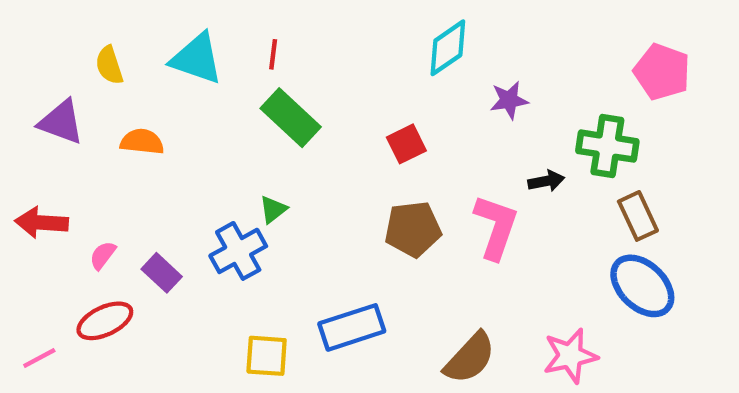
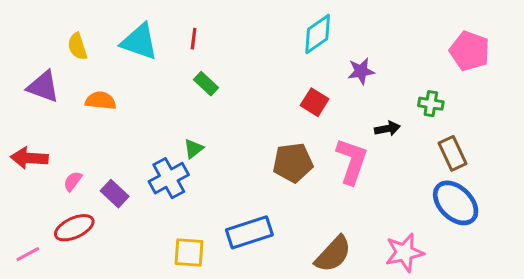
green rectangle: (291, 118) -> (206, 84), size x0.6
red square: (406, 144) -> (315, 102), moved, turned -32
green cross: (607, 146) -> (431, 104), size x0.6

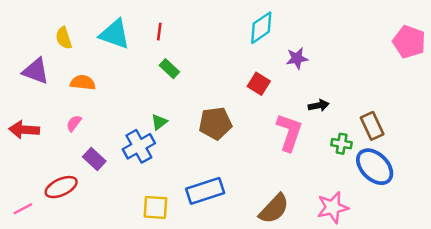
pink pentagon: (470, 51) -> (409, 42), moved
green cross: (431, 104) -> (342, 144), moved
brown pentagon: (293, 163) -> (215, 123), moved
pink semicircle: (73, 181) -> (74, 123), moved

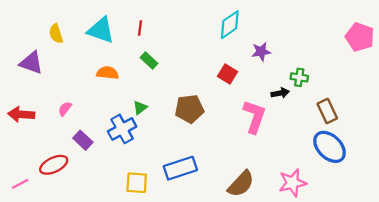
orange semicircle: (83, 83) -> (108, 73), moved
green cross: (342, 144) -> (299, 77), moved

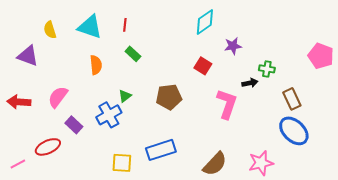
pink pentagon: (360, 37) -> (321, 56), moved
orange semicircle: (108, 73) -> (96, 65), turned 78
pink semicircle: (65, 109) -> (58, 97), size x1.6

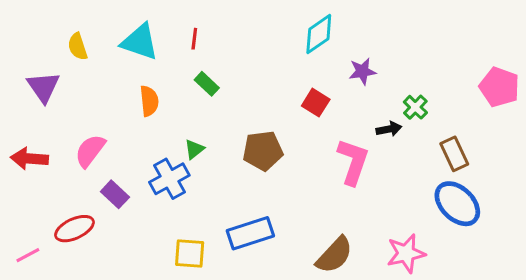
purple triangle: (28, 56) -> (43, 87), turned 35
green cross: (267, 69) -> (415, 107), turned 35

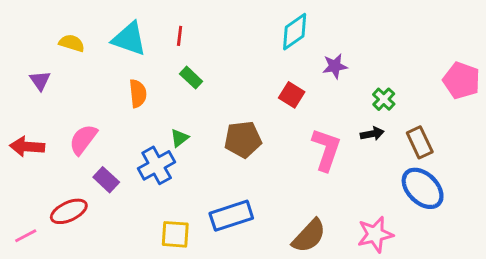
yellow semicircle: (78, 46) -> (72, 43), turned 125
purple triangle: (43, 87) -> (40, 80), size x0.7
black arrow: (389, 129) -> (372, 134), moved

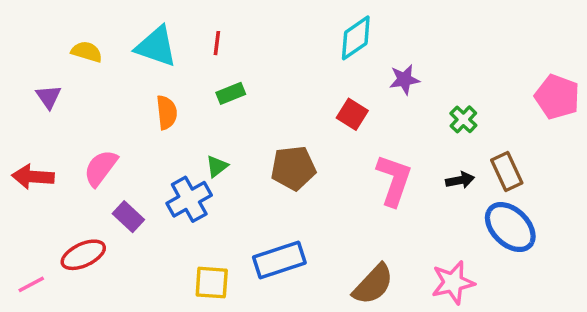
green rectangle: (191, 78) -> (231, 93), turned -65
black arrow: (372, 134) -> (460, 180), moved

